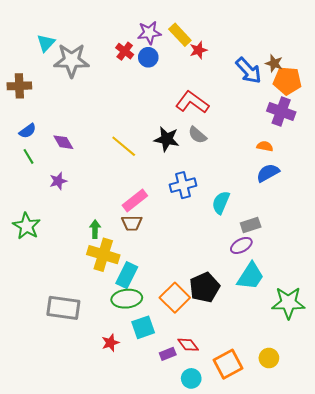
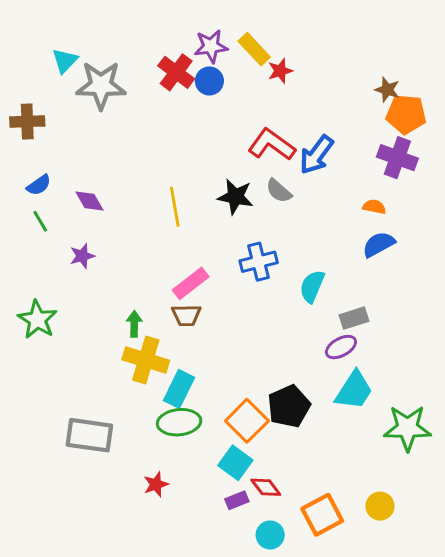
red cross: (125, 51) -> (176, 72), size x1.4
blue arrow: (248, 71) -> (316, 155), moved, turned 80
yellow line: (124, 146) -> (175, 207), turned 40
cyan square: (143, 327) -> (235, 463), moved, turned -35

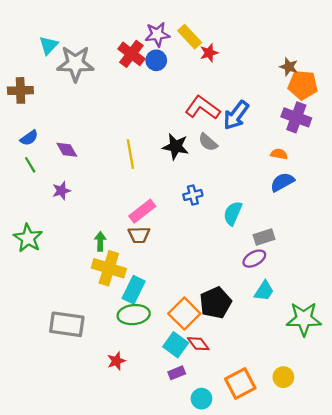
blue cross: (259, 262) -> (193, 195), size x0.7
cyan trapezoid: (354, 390) -> (264, 291), size x0.7
red diamond: (266, 487) -> (198, 344), moved

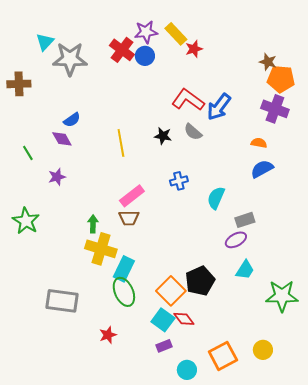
blue semicircle: (29, 138) -> (72, 120), moved
black star: (176, 147) -> (163, 136), size x0.7
green ellipse: (134, 315) -> (124, 292), turned 72

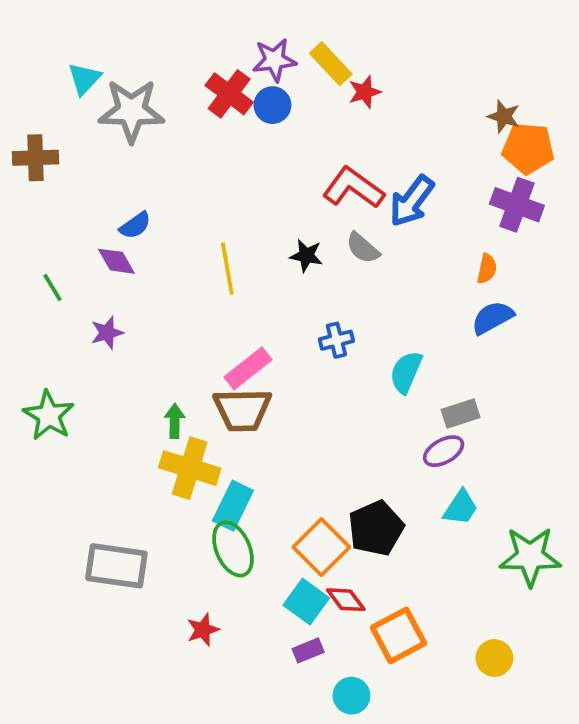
orange semicircle: (259, 143) -> (487, 269), turned 91
brown trapezoid: (129, 218) -> (242, 410), size x1.5
orange square: (223, 356) -> (398, 635), moved

